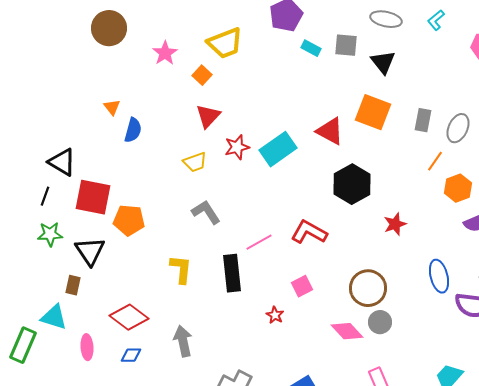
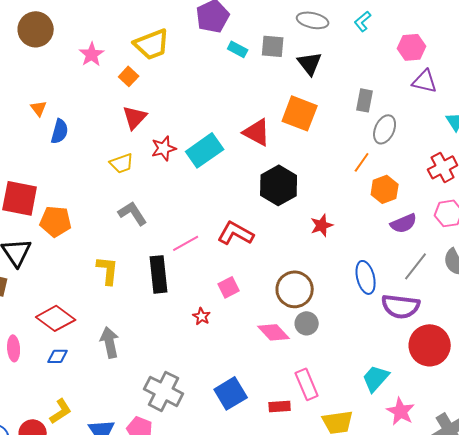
gray rectangle: (423, 120) -> (365, 100), moved

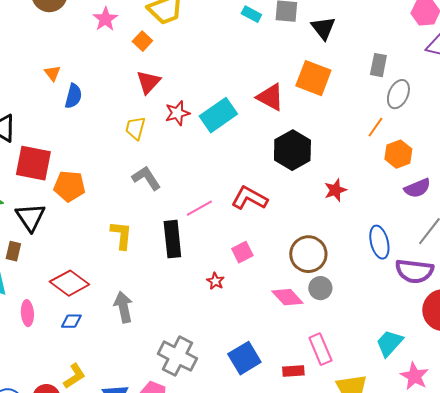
yellow trapezoid: (122, 163) -> (135, 128), turned 125

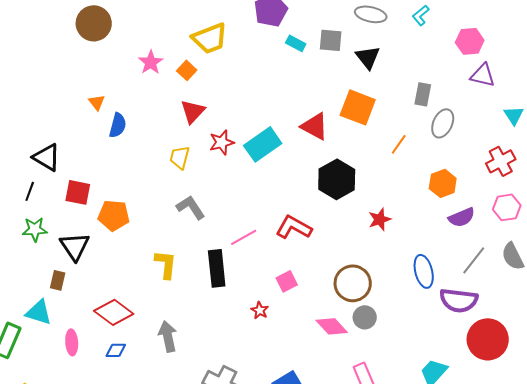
pink star: (105, 19) -> (151, 62), moved
orange line: (375, 127) -> (399, 144), moved
red square: (33, 163) -> (78, 192), size x0.7

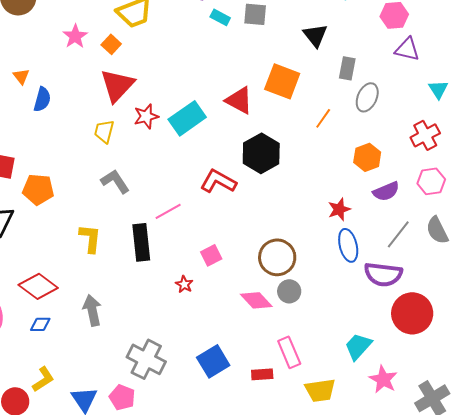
black triangle: (368, 57) -> (315, 35), moved
red triangle: (193, 111) -> (117, 85), size x1.4
red star: (380, 219) -> (339, 209), moved
red L-shape: (294, 227) -> (218, 181), moved

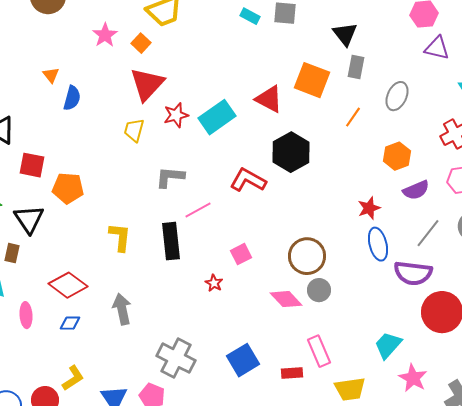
gray rectangle: (347, 68) -> (356, 67), moved
gray L-shape: (115, 181) -> (170, 177), moved, turned -52

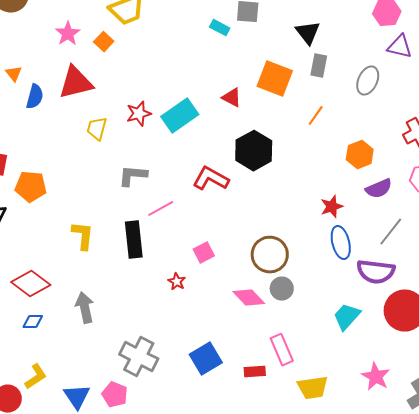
cyan rectangle: (250, 16) -> (220, 28), moved
red triangle: (147, 84) -> (76, 83), moved, turned 33
gray ellipse: (397, 96) -> (368, 81), moved
red triangle: (269, 99) -> (232, 98), size x0.7
cyan trapezoid: (388, 345) -> (347, 317), moved

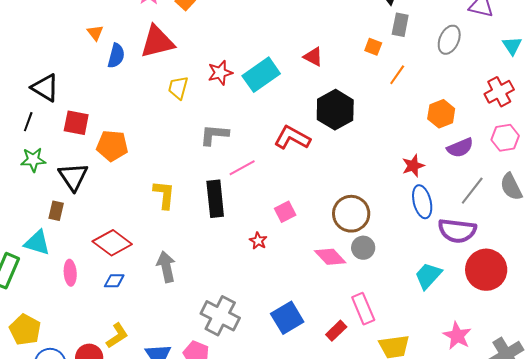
orange square: (275, 79) -> (373, 47), moved, size x0.5
red rectangle: (255, 372) -> (336, 331), turned -40

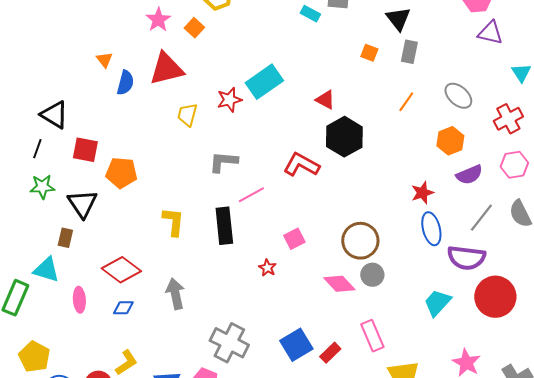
gray ellipse: (449, 40) -> (458, 96), moved, turned -72
orange square: (373, 47) -> (369, 53), moved
red triangle: (313, 57) -> (325, 100), moved
cyan rectangle: (261, 75) -> (264, 82), moved
red rectangle: (336, 331) -> (330, 353), moved

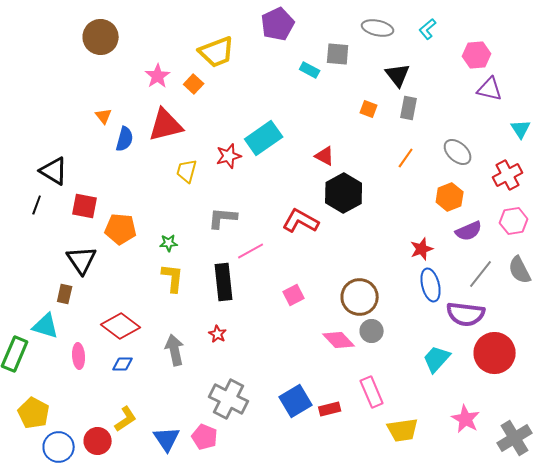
green star: (42, 187) -> (169, 243), moved, size x0.7
red star: (267, 268) -> (218, 334), moved
red rectangle: (330, 353) -> (330, 409), turned 30

